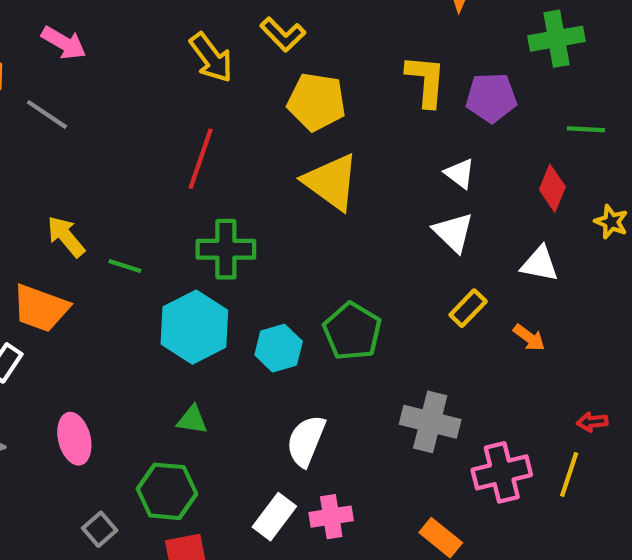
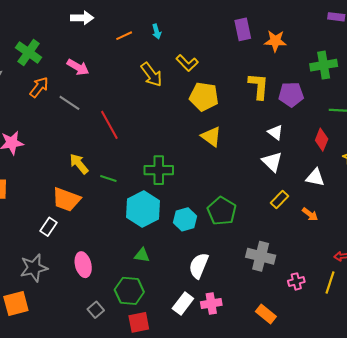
red line: (201, 159) -> (109, 125), moved, turned -48
yellow triangle: (331, 182) -> (211, 137), size x0.7
pink cross: (502, 472) -> (296, 281), size x0.6

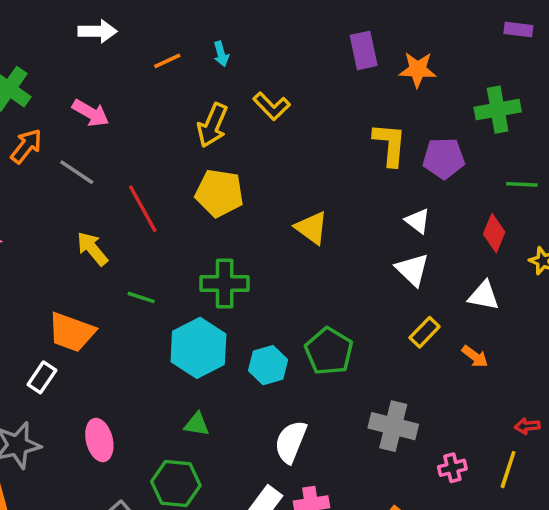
yellow arrow: (151, 75) -> (212, 125), turned 60
yellow pentagon: (204, 97) -> (219, 193), moved
yellow arrow: (79, 164) -> (92, 249), moved

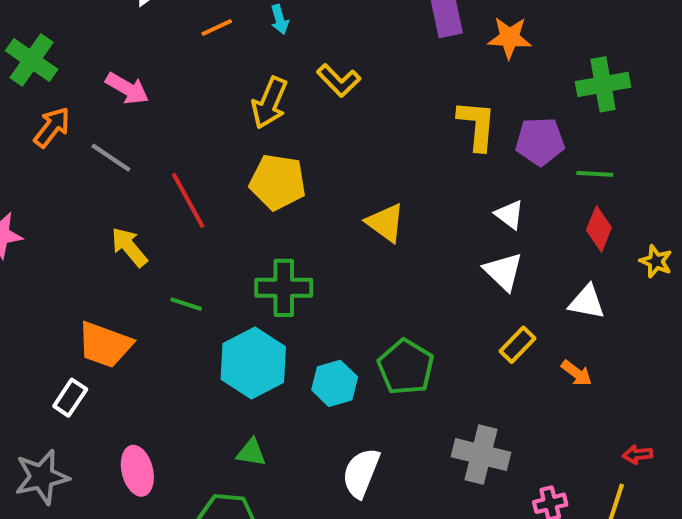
green line: (522, 184) -> (595, 174), moved

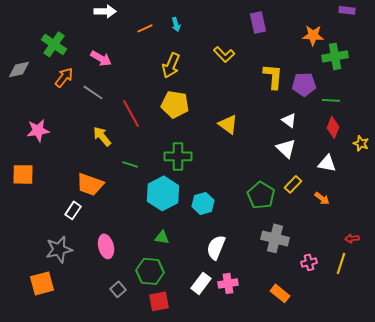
orange star: (509, 38) -> (313, 35), moved
yellow L-shape: (339, 80) -> (224, 54), moved
green pentagon: (406, 367) -> (261, 195), moved

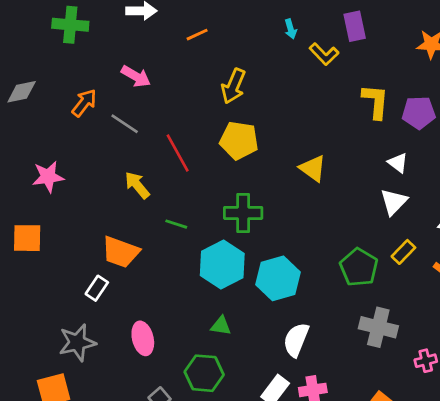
cyan arrow: (176, 24) -> (291, 29), moved
green cross: (54, 44) -> (70, 25), moved, turned -30
yellow L-shape: (224, 54) -> (324, 54), moved
white triangle: (286, 148) -> (394, 202), turned 30
cyan hexagon: (203, 203) -> (278, 278), size x1.4

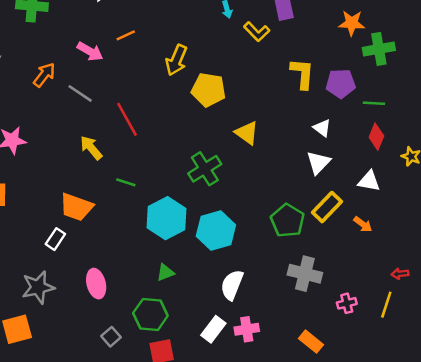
orange line: (197, 35) -> (126, 35), moved
yellow pentagon: (239, 140) -> (208, 90), moved
green cross: (243, 213) -> (205, 169), moved, turned -32
yellow rectangle: (403, 252) -> (327, 207), size x1.4
green triangle: (221, 326) -> (165, 272), turned -30

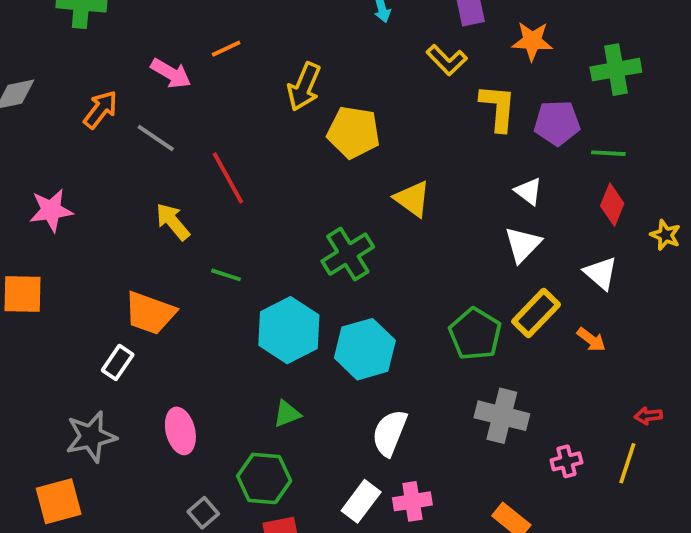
orange star: (352, 23) -> (532, 41), moved
yellow L-shape: (257, 32) -> (447, 60), moved
white triangle: (369, 181) -> (601, 273), turned 30

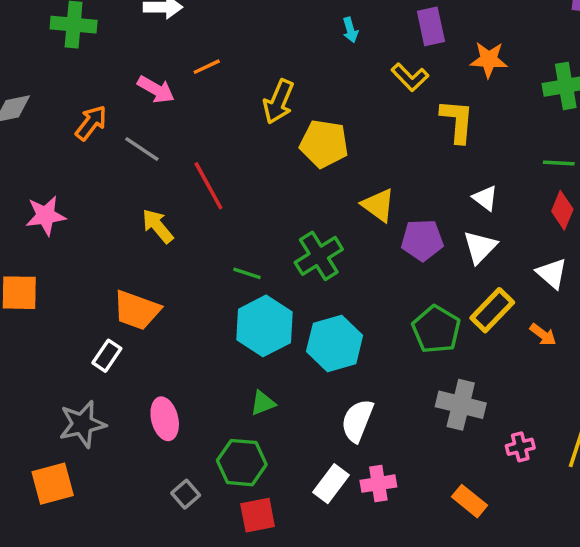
purple pentagon: (557, 123) -> (422, 240), moved
green line: (226, 275) -> (247, 273), moved

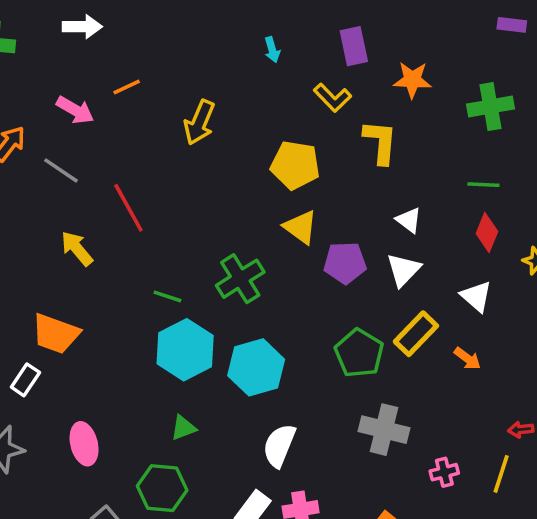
yellow pentagon: (324, 144) -> (295, 165), moved

